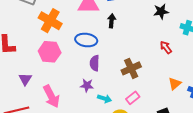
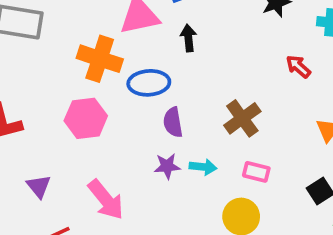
orange cross: (50, 21) -> (100, 59), moved
purple triangle: (25, 79) -> (39, 186), moved
pink rectangle: (133, 98) -> (256, 172), turned 64
cyan arrow: (104, 99) -> (203, 167), moved

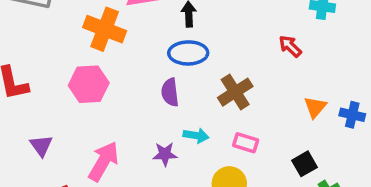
blue ellipse: (149, 83) -> (188, 53), moved
purple star: (167, 166) -> (165, 154), moved
pink arrow: (106, 200) -> (103, 161), turned -114

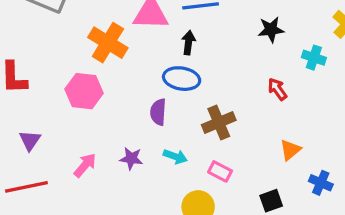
blue cross: (352, 115) -> (321, 183), moved
purple star: (165, 154) -> (131, 158), moved
pink arrow: (103, 161) -> (85, 165), size x0.7

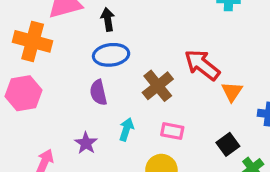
red arrow: (277, 89) -> (202, 65), moved, size x1.6
cyan arrow: (175, 157) -> (126, 129), turned -75
purple star: (131, 158) -> (86, 143), turned -30

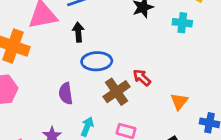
blue ellipse: (111, 55) -> (97, 61), moved
red arrow: (202, 65) -> (142, 78), moved, size x0.6

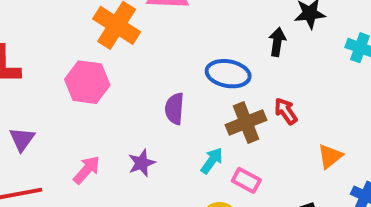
black arrow: (78, 32) -> (277, 42), moved
cyan arrow: (87, 127) -> (212, 161), moved

